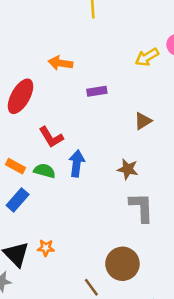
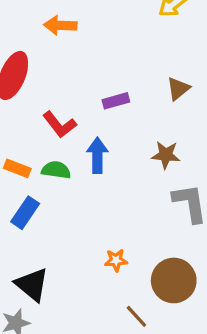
purple rectangle: (97, 91) -> (116, 101), moved
orange star: (46, 248) -> (116, 260), moved

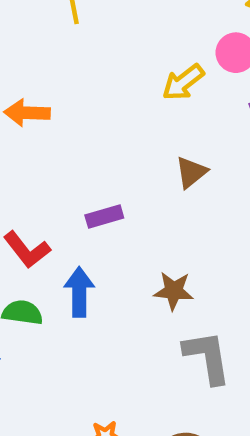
brown triangle: (178, 89) -> (191, 172), moved

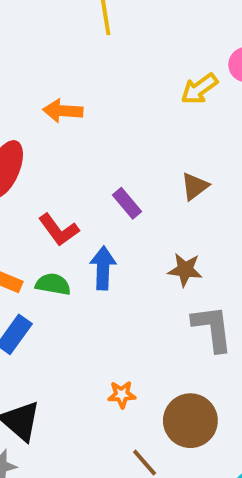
brown triangle: (191, 172) -> (195, 186), moved
purple rectangle: (104, 217) -> (127, 203), turned 64

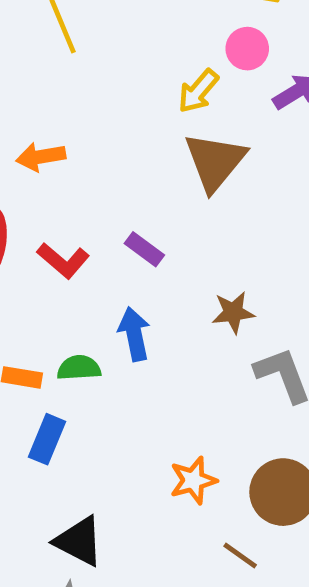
brown triangle: (195, 186) -> (215, 162), moved, size x1.8
red L-shape: (59, 230) -> (63, 261), moved
orange star: (122, 394) -> (193, 480), size x1.4

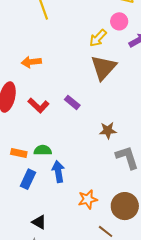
blue arrow: (134, 334) -> (58, 172), moved
black triangle: (79, 541) -> (39, 222), size x0.7

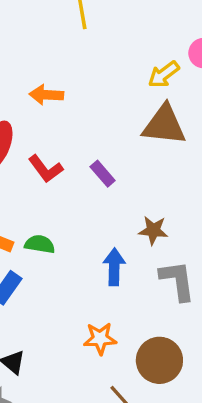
brown triangle: (103, 68) -> (164, 125), turned 44
blue arrow: (58, 172) -> (114, 267), moved

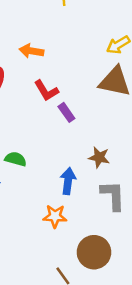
red L-shape: (46, 169) -> (46, 91), moved
orange star: (100, 338) -> (55, 216), moved

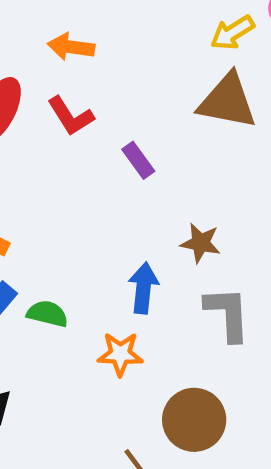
red L-shape: (46, 91) -> (71, 116), moved
green semicircle: (16, 159) -> (47, 314), moved

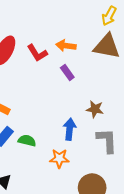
yellow arrow: (232, 33) -> (109, 16), turned -30
orange arrow: (71, 47) -> (66, 46), moved

